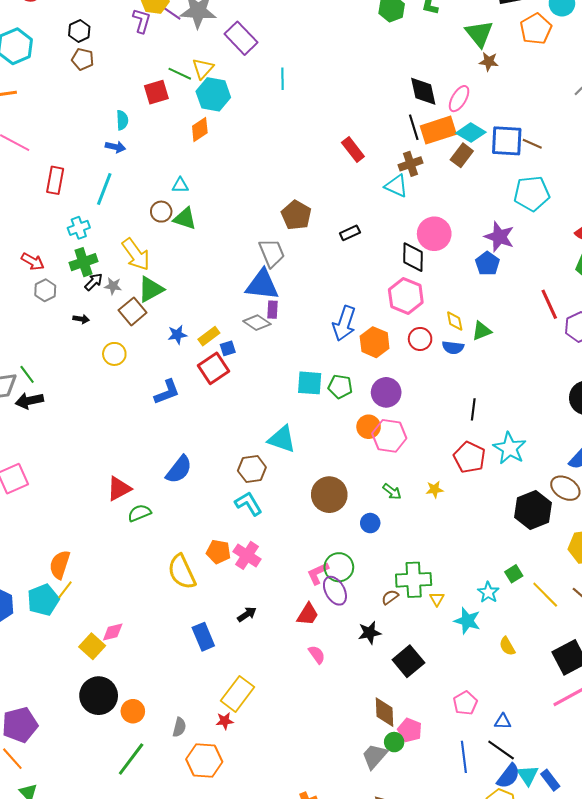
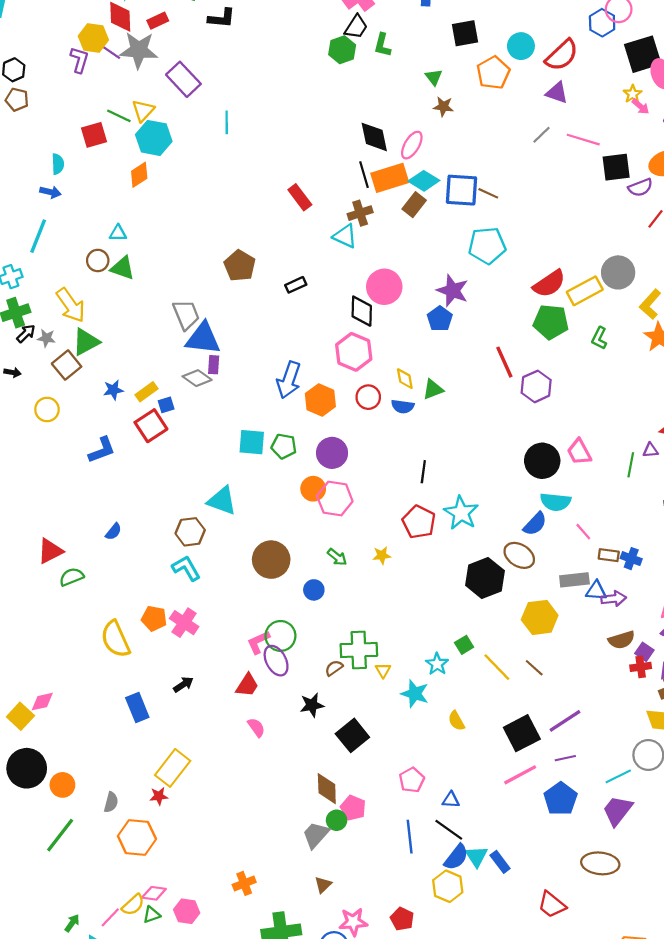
green triangle: (479, 34) -> (434, 77), size x0.6
gray trapezoid: (272, 253) -> (186, 315), moved
blue semicircle: (179, 469) -> (113, 532), size x0.6

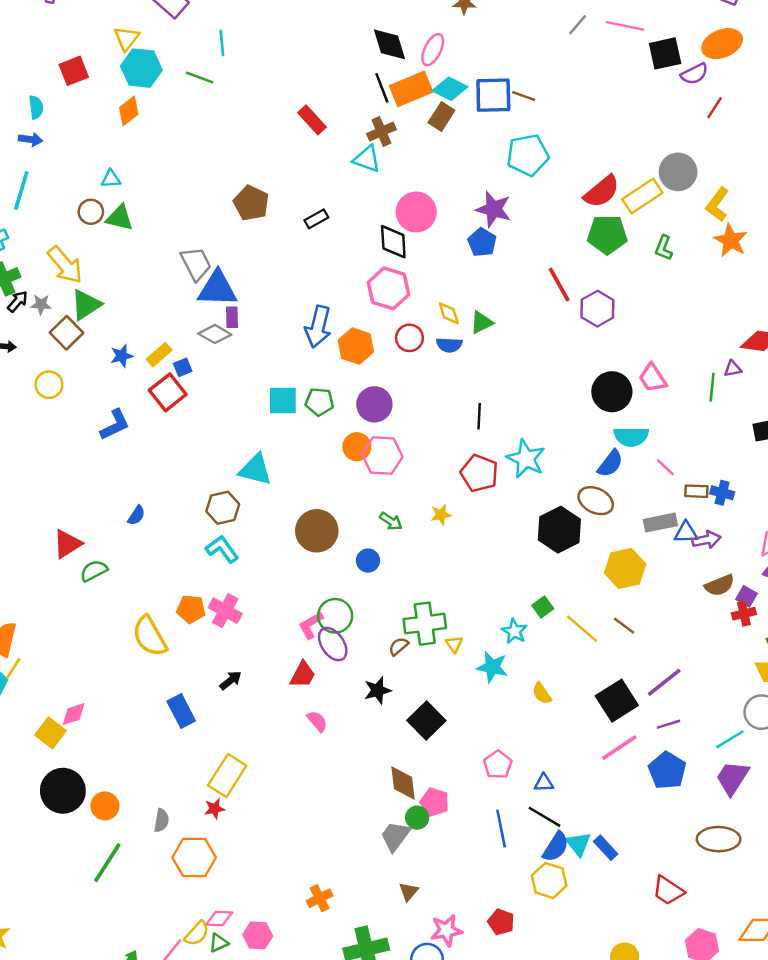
green line: (119, 116) -> (200, 77), moved

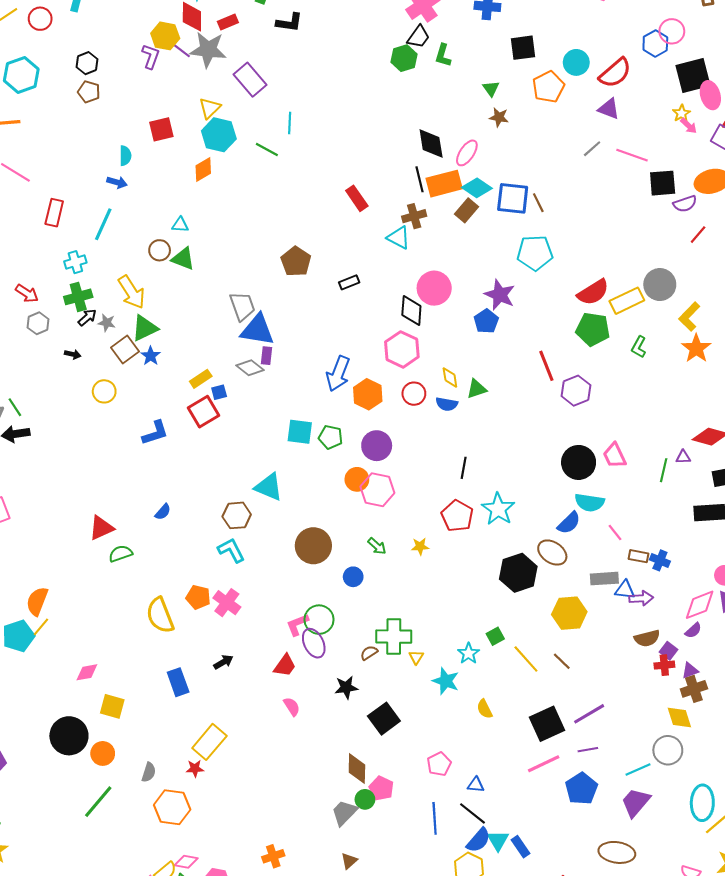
brown line: (524, 96) -> (538, 203), turned 36
blue star: (122, 356) -> (151, 356), moved, turned -30
yellow square: (51, 733) -> (112, 706), moved, turned -30

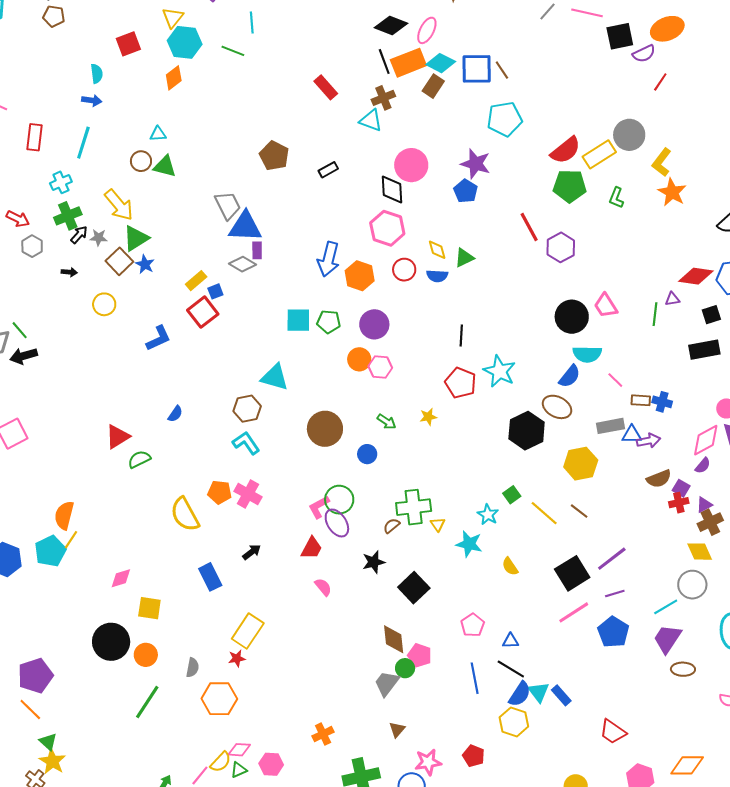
black diamond: (431, 143) -> (391, 25), turned -52
pink hexagon: (377, 490) -> (380, 367), size x0.7
brown ellipse: (617, 852) -> (683, 669), moved, size x0.7

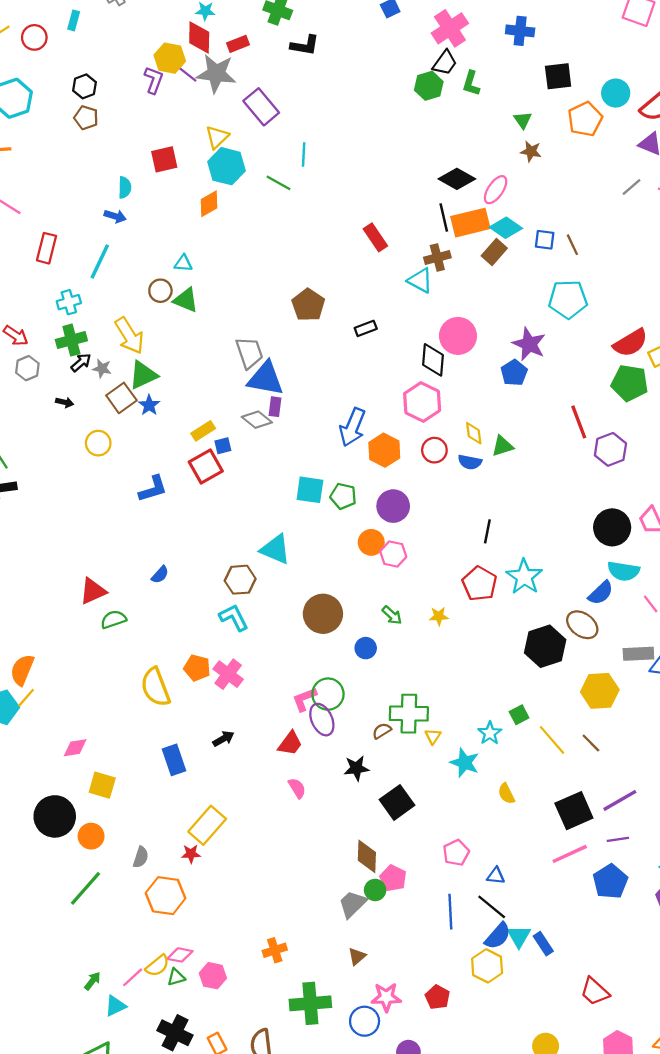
blue square: (477, 69) -> (545, 240), size x0.6

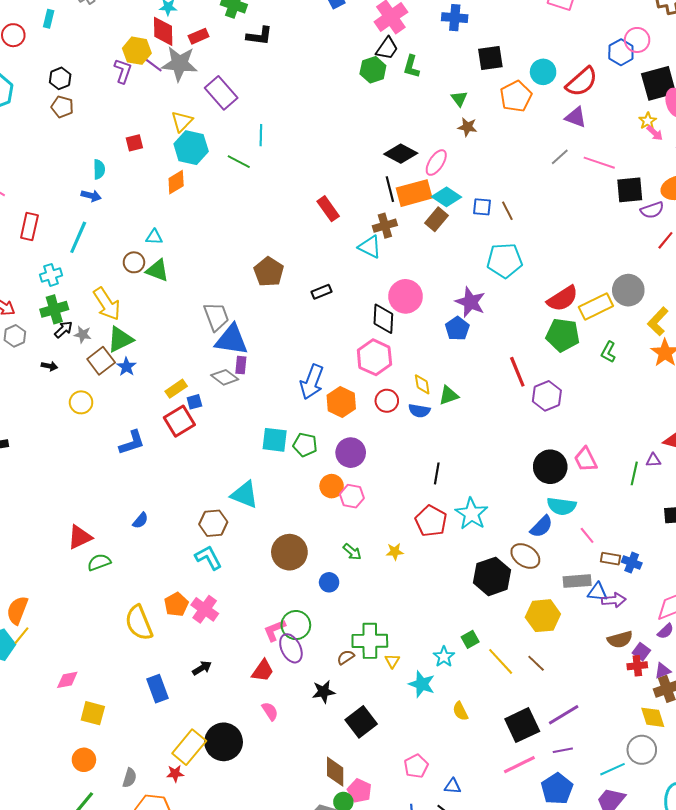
red square: (164, 159) -> (134, 143), size x0.7
orange pentagon: (197, 668) -> (176, 604), turned 30
black circle: (55, 816) -> (224, 742), moved

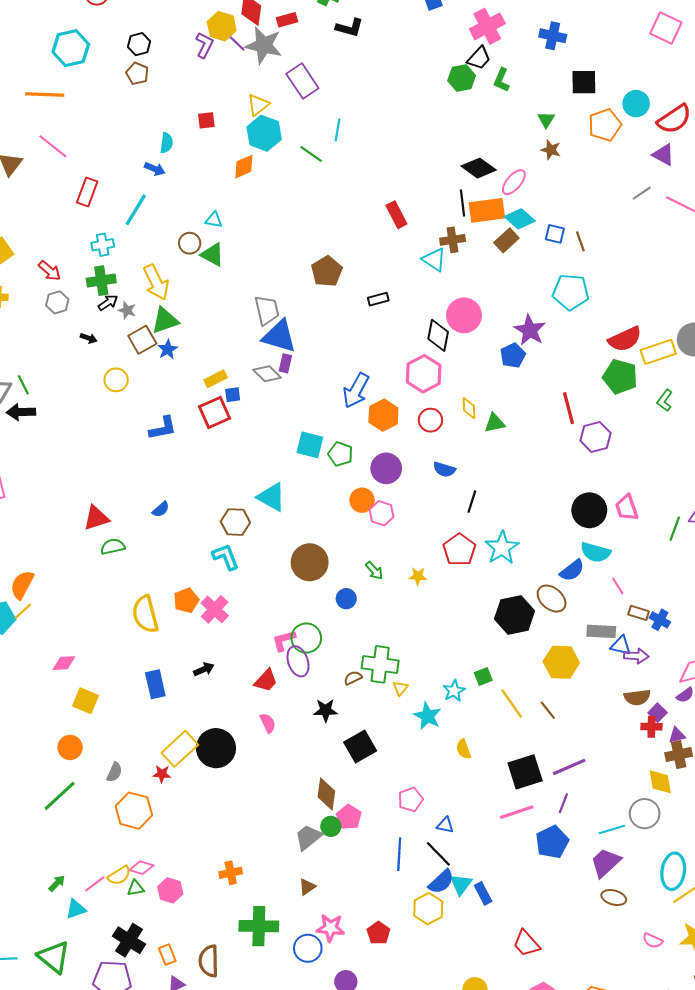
blue semicircle: (419, 411) -> (444, 469), moved
purple line: (563, 750) -> (563, 803), turned -66

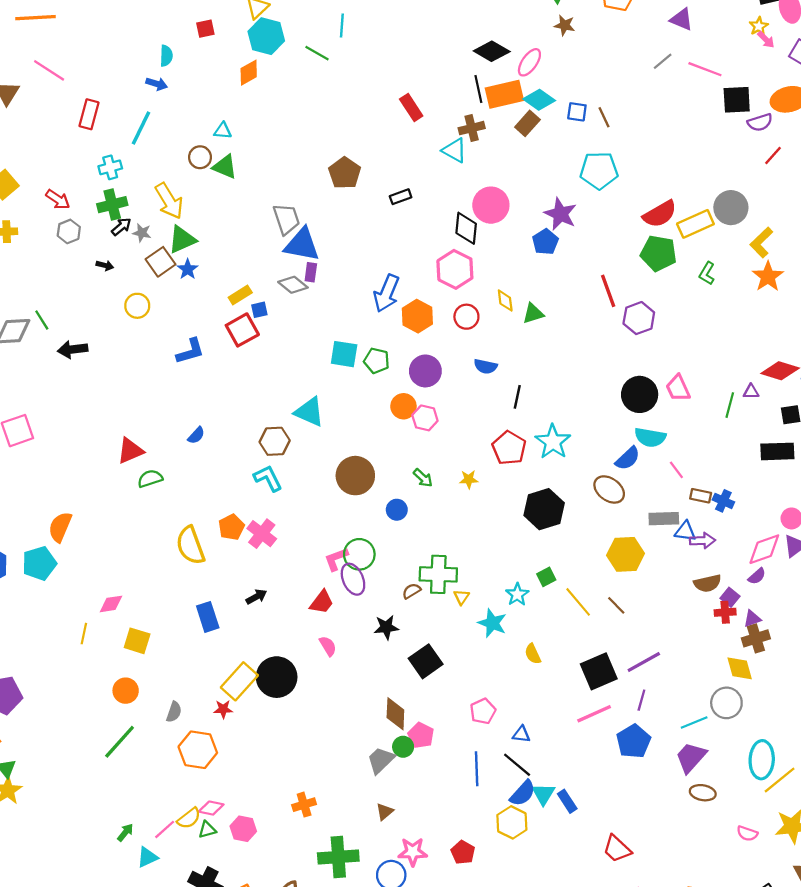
black arrow: (21, 412) -> (73, 349), moved
yellow line: (23, 611) -> (84, 634), moved, turned -30
black hexagon: (514, 615) -> (544, 509), moved

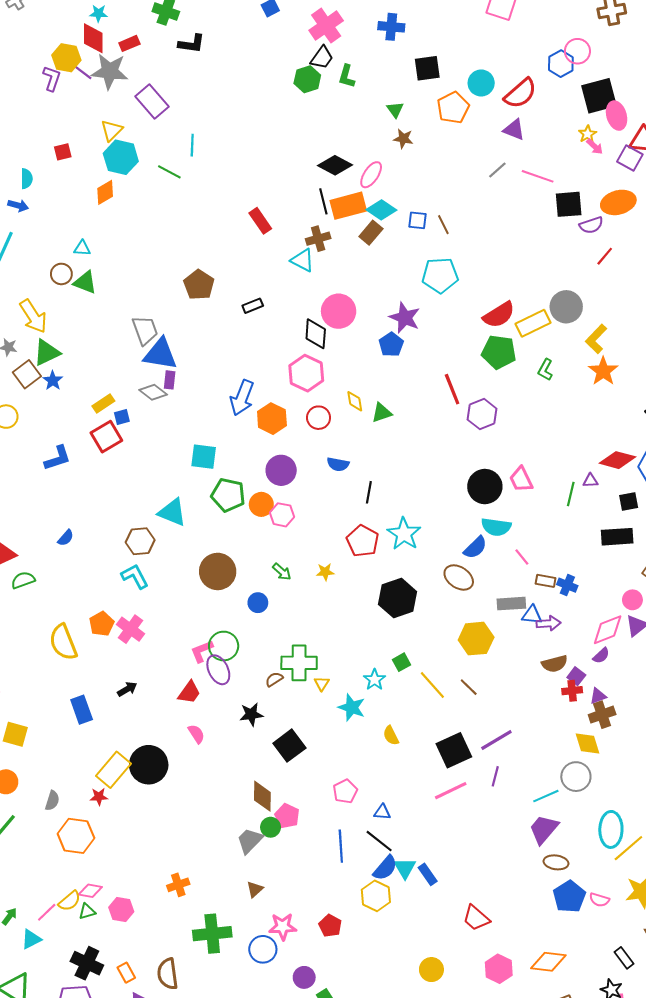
green pentagon: (377, 361) -> (228, 495), moved, size x1.4
blue pentagon: (634, 741) -> (569, 897), moved

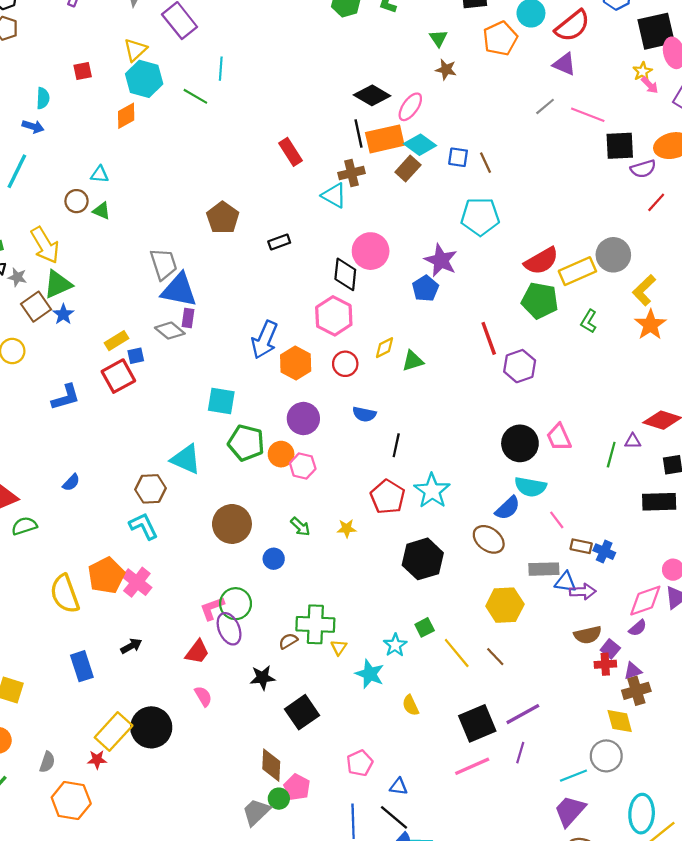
green triangle: (85, 282) -> (102, 211), size x0.7
yellow diamond: (355, 401) -> (385, 348), turned 70
orange pentagon: (102, 624) -> (106, 575), size x1.4

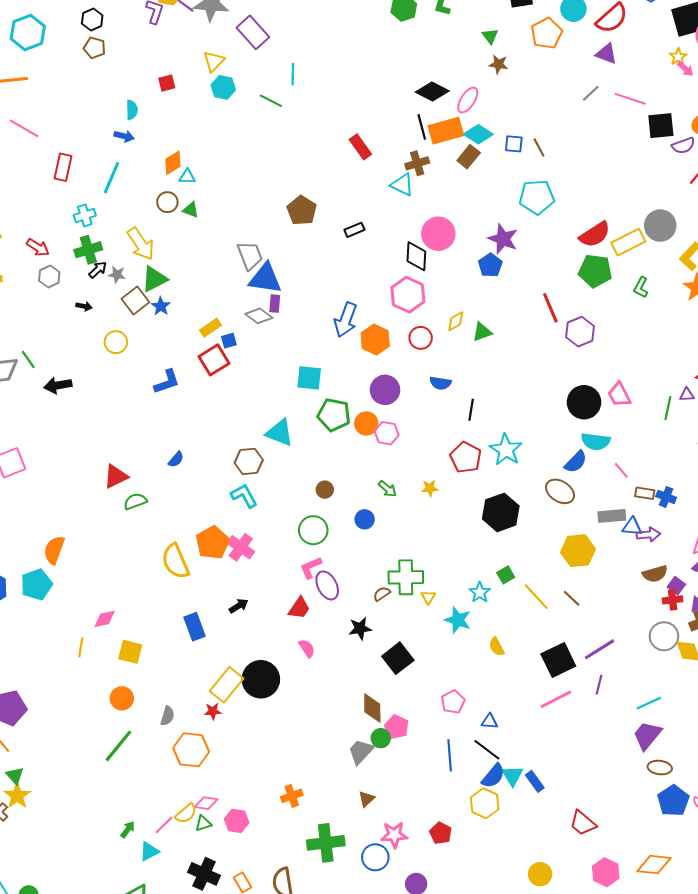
cyan hexagon: (144, 79) -> (223, 87), size x0.7
orange diamond: (126, 116) -> (173, 163), moved
brown circle: (232, 524) -> (325, 490), size x0.5
green circle: (236, 604) -> (313, 530), moved
gray circle: (606, 756) -> (664, 636), moved

